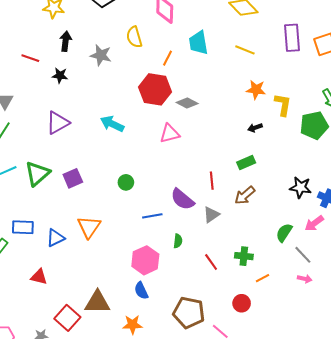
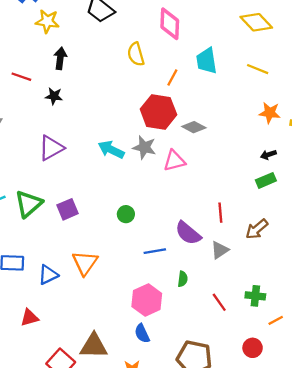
gray star: (101, 55) -> (144, 147), moved
green rectangle: (246, 163) -> (266, 180), moved
red triangle: (39, 277) -> (30, 318), turned -30

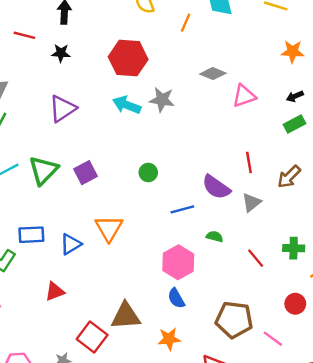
red hexagon: (158, 112) -> (128, 58), moved
pink triangle: (174, 161) -> (244, 96), moved
green semicircle: (183, 279) -> (215, 237), turned -77

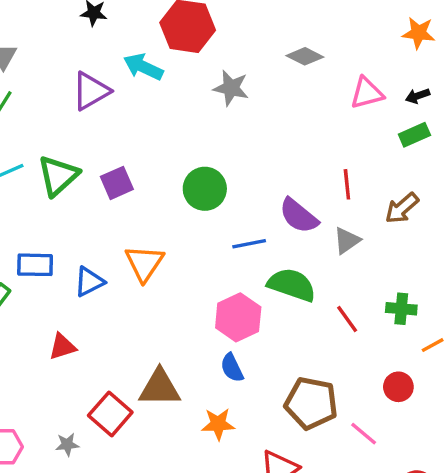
pink triangle: (244, 96) -> (367, 93), moved
cyan arrow: (127, 105) -> (143, 67), moved
green circle: (148, 172) -> (205, 189), size x1.6
green semicircle: (215, 237) -> (292, 285), size x2.0

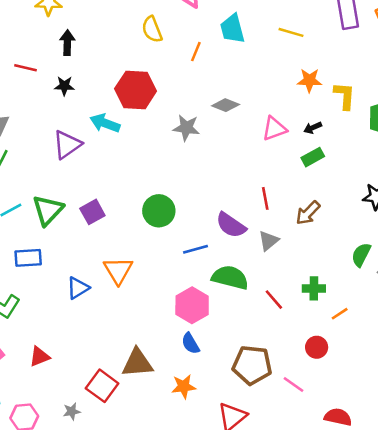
gray star: (231, 88) -> (186, 128), moved
blue rectangle: (35, 265) -> (28, 258), moved
red triangle: (62, 347) -> (39, 357), moved

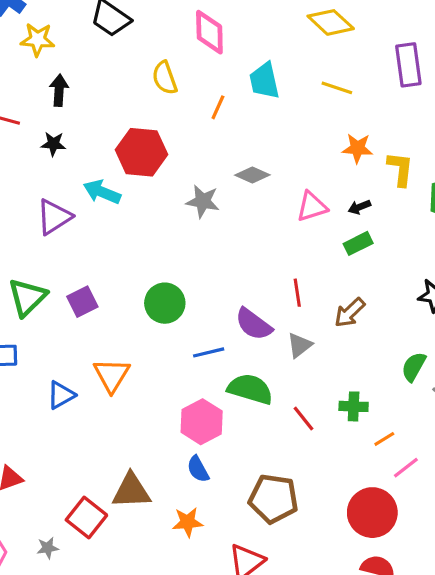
red circle: (317, 347) -> (372, 513), moved, size x1.8
pink line: (293, 385) -> (406, 468), moved, turned -75

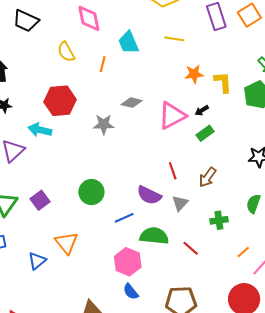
pink triangle: (312, 207) -> (172, 115), size x1.4
green cross: (354, 406) -> (219, 220), moved

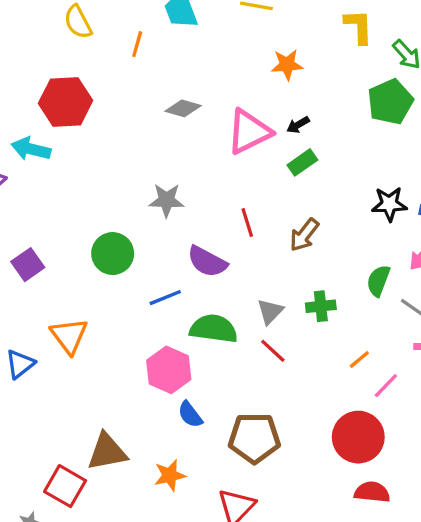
yellow L-shape: (223, 82) -> (358, 27), moved
gray star: (104, 124) -> (167, 200), moved
gray triangle: (180, 203) -> (270, 311), moved
blue semicircle: (131, 292) -> (190, 414), moved

